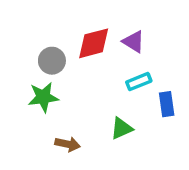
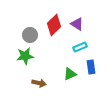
red diamond: (94, 43) -> (54, 25), turned -30
blue rectangle: (167, 104) -> (91, 67), moved

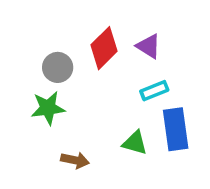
blue rectangle: (91, 67) -> (176, 129), size x1.5
green triangle: (70, 74) -> (135, 143), turned 40

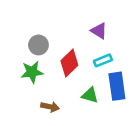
red diamond: (104, 48) -> (69, 63), moved

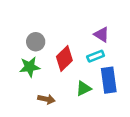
purple triangle: (99, 31) -> (102, 35), moved
green triangle: (90, 95) -> (84, 88), turned -42

